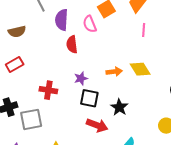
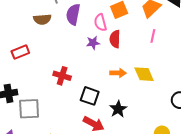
brown semicircle: (17, 32) -> (42, 19), moved
red semicircle: (72, 44) -> (115, 39), moved
purple star: (81, 78) -> (93, 43), moved
red cross: (48, 90) -> (62, 76), moved

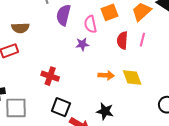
brown semicircle: (42, 19) -> (20, 28), moved
red semicircle: (115, 39) -> (122, 40), moved
black square: (90, 96) -> (61, 107), moved
black star: (118, 109) -> (105, 111), turned -30

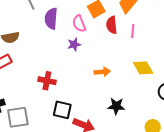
red semicircle: (122, 40) -> (112, 25), moved
yellow diamond: (132, 77) -> (143, 68), moved
black star: (105, 111) -> (116, 106), moved

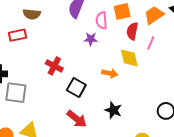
yellow diamond: (143, 68) -> (129, 58), moved
black square: (62, 110) -> (76, 87), moved

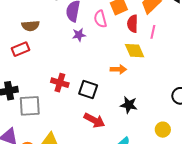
purple star: (91, 39) -> (79, 35), moved
red cross: (54, 66) -> (60, 83), moved

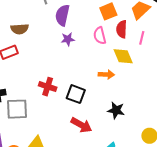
pink semicircle: (100, 19) -> (100, 36), moved

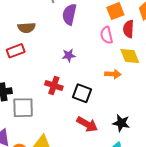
purple star: (68, 39) -> (69, 55), moved
black star: (116, 110) -> (121, 123), moved

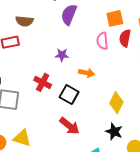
yellow diamond: (130, 56) -> (116, 103), moved, turned 40
orange arrow: (113, 74) -> (86, 73), moved
black star: (121, 123) -> (114, 132), moved

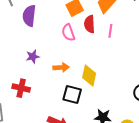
black square: (69, 94) -> (72, 94), moved
yellow diamond: (116, 103) -> (89, 75), moved

